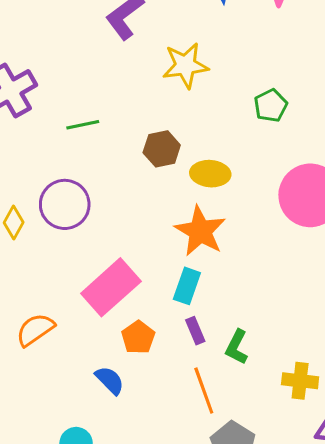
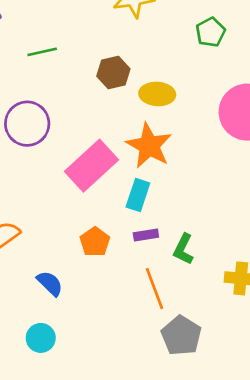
pink rectangle: (111, 287) -> (92, 166), moved
purple rectangle: (195, 331) -> (146, 235), turned -75
blue semicircle: (110, 380) -> (50, 283), moved

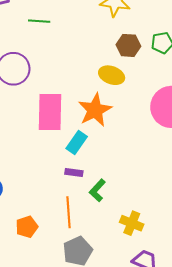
brown hexagon: (113, 72) -> (128, 45), moved
pink rectangle: (92, 166) -> (50, 112), turned -63
orange pentagon: (95, 242) -> (27, 227), moved

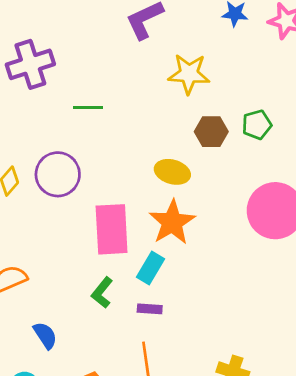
yellow ellipse: (112, 75) -> (172, 172), moved
green L-shape: (97, 190) -> (102, 293), moved

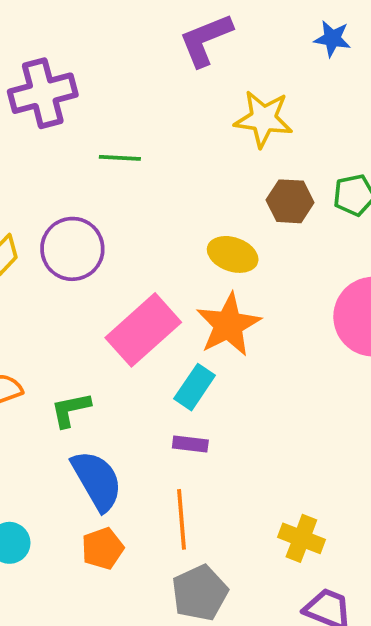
pink rectangle: (112, 229) -> (143, 330), turned 48
green L-shape: (102, 293) -> (71, 410), moved, turned 36
blue semicircle: (45, 335) -> (97, 481), moved, size x1.6

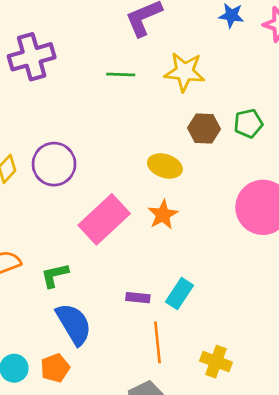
green line: (120, 158) -> (121, 74), moved
orange star: (228, 325) -> (163, 215), size x0.7
cyan rectangle: (195, 387) -> (179, 294), moved
orange line: (181, 519) -> (158, 342), moved
orange pentagon: (103, 548) -> (55, 368), moved

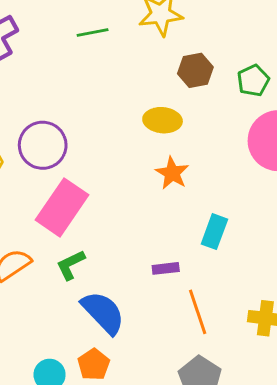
green pentagon: (248, 123) -> (253, 81), moved
pink rectangle: (104, 219) -> (62, 207), moved
cyan rectangle: (179, 294) -> (214, 232), moved

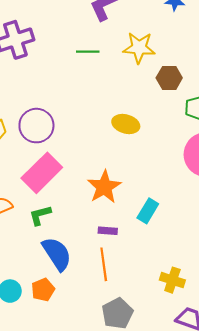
brown hexagon: (195, 70) -> (169, 78), moved
orange star: (172, 173) -> (104, 187), moved, size x1.4
orange line: (198, 312) -> (104, 264), moved

